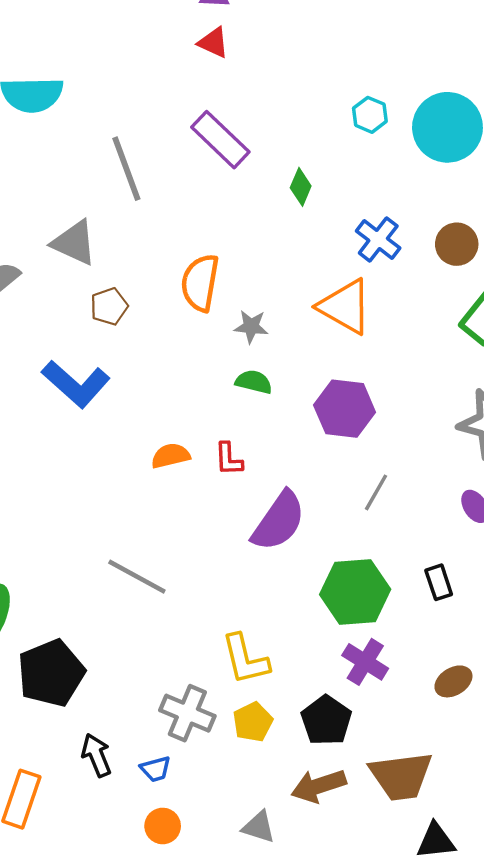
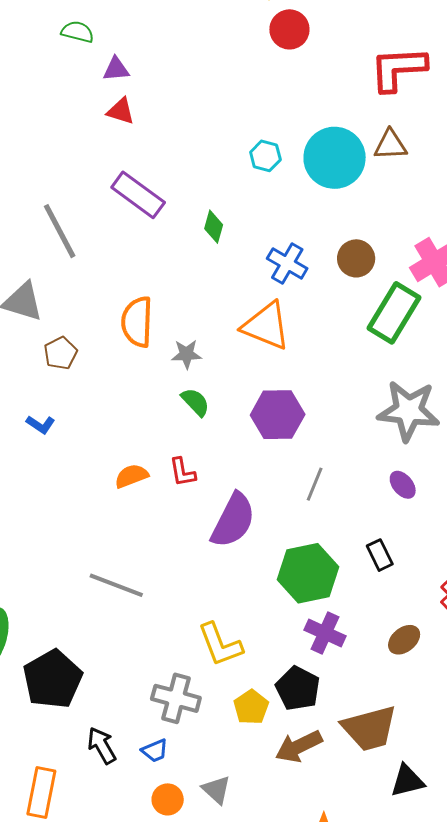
green semicircle: (254, 382) -> (195, 402), turned 40
blue L-shape: (76, 384) -> (41, 424), size x0.5
yellow pentagon: (253, 722) -> (251, 707), moved
gray triangle: (259, 827) -> (216, 790), moved, turned 32

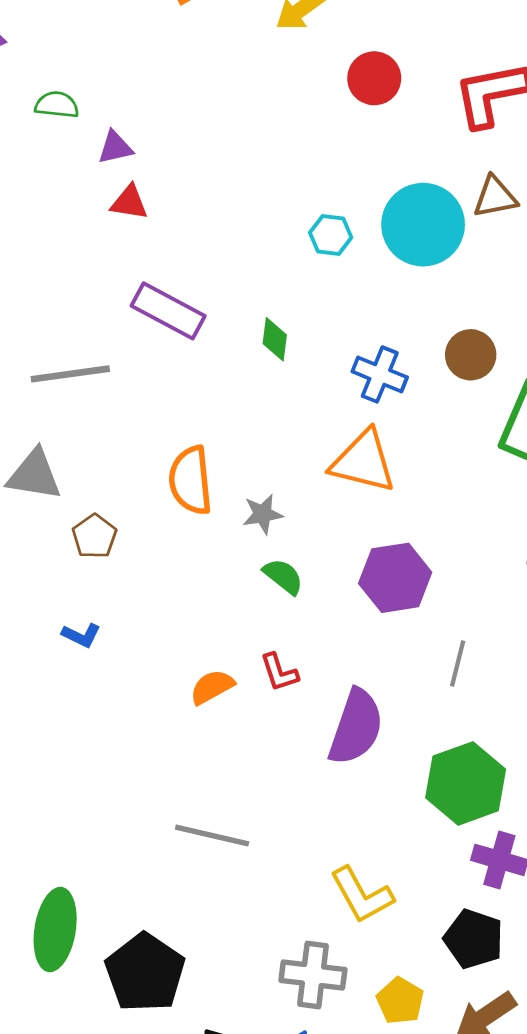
red circle: (289, 29) -> (374, 78), moved
gray line: (60, 231) -> (70, 374), turned -62
yellow pentagon: (251, 707) -> (400, 1001), moved

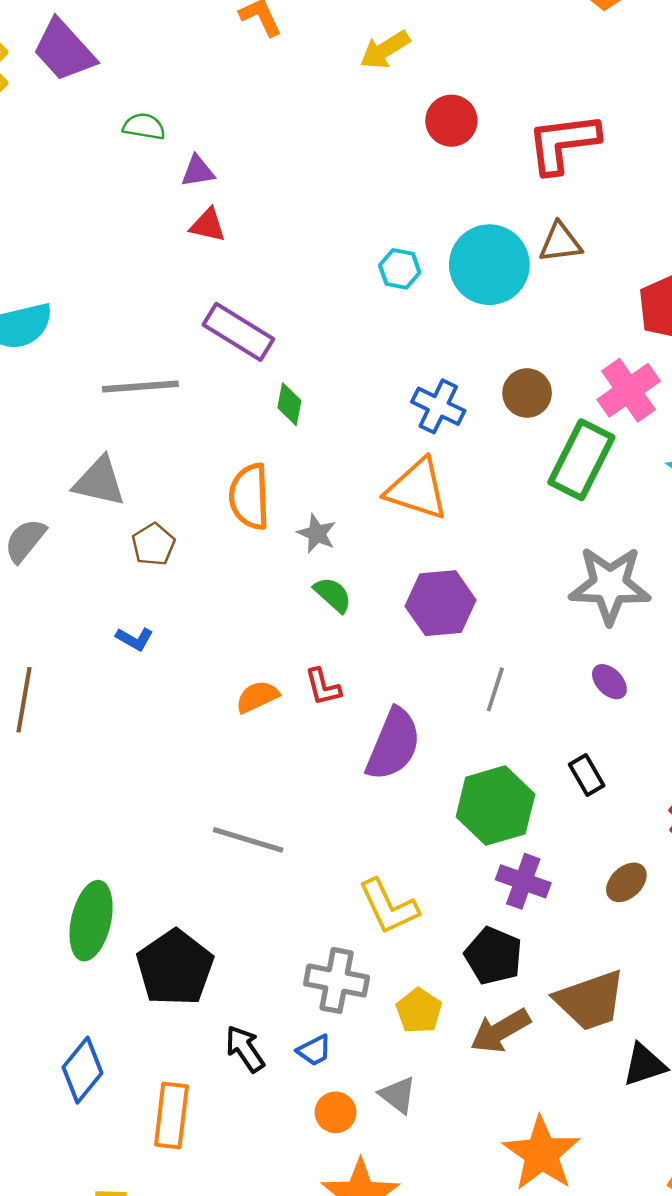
green diamond: (275, 339) -> (289, 404), moved
gray star: (263, 514) -> (317, 533), turned 30

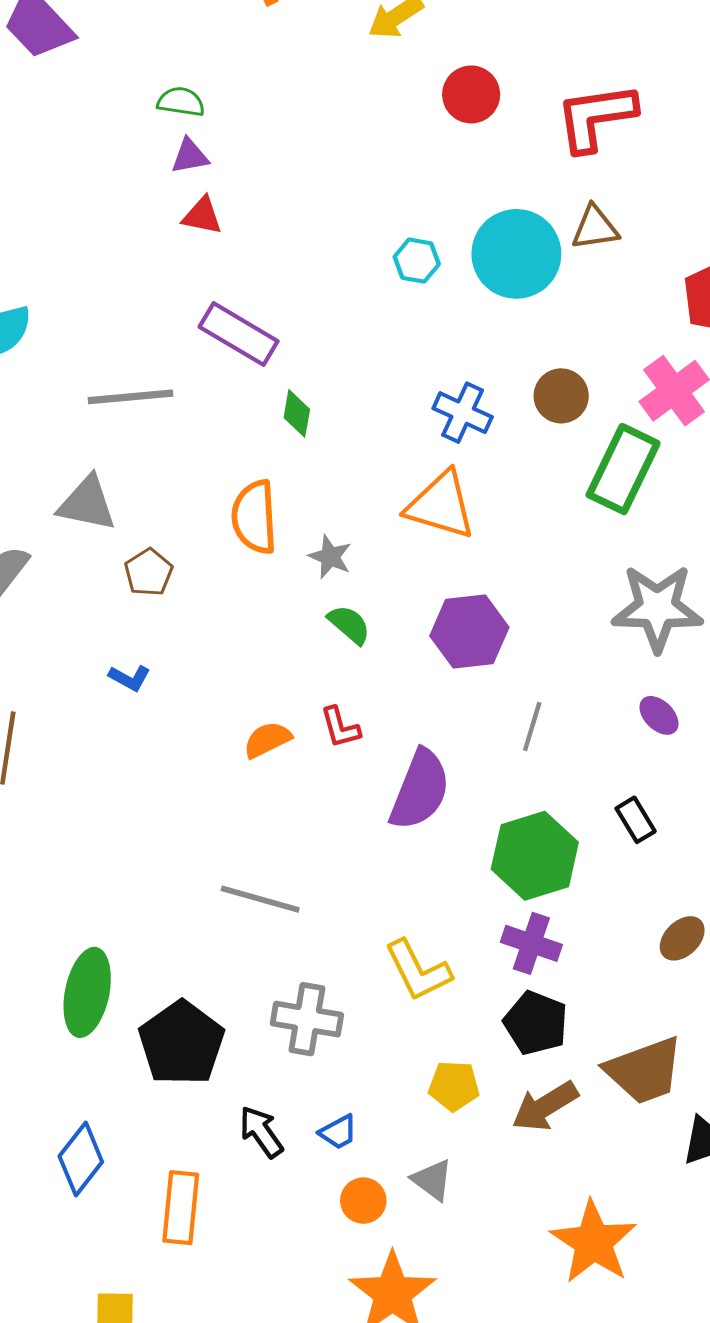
green semicircle: (144, 126) -> (181, 102), moved
purple cross: (523, 881) -> (531, 943), moved
gray cross: (337, 980) -> (307, 1019), moved
yellow pentagon: (419, 1011) -> (454, 1086), turned -30

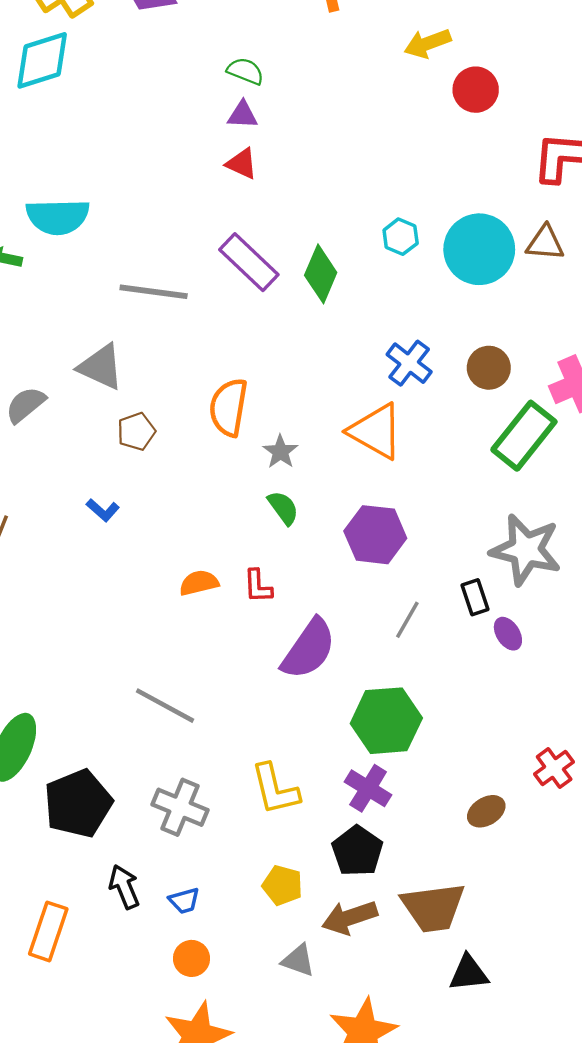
red circle: (471, 94) -> (476, 90), moved
green diamond: (297, 413) -> (321, 274), moved, size x1.5
black rectangle: (636, 820) -> (475, 597), moved
gray triangle: (432, 1180) -> (298, 960), moved, turned -30

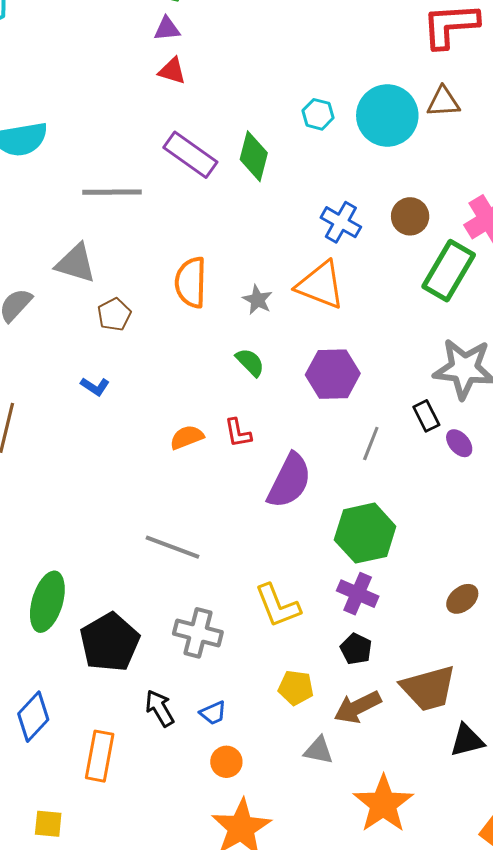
gray star: (280, 452) -> (258, 300), moved
black pentagon: (357, 851) -> (356, 649), size x0.7

